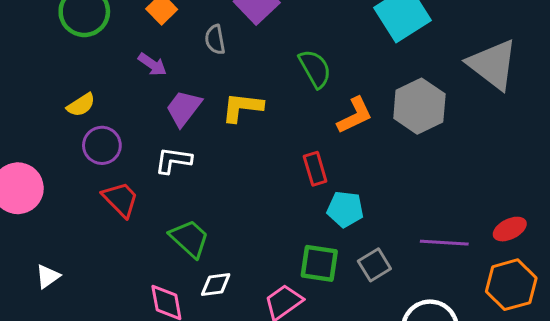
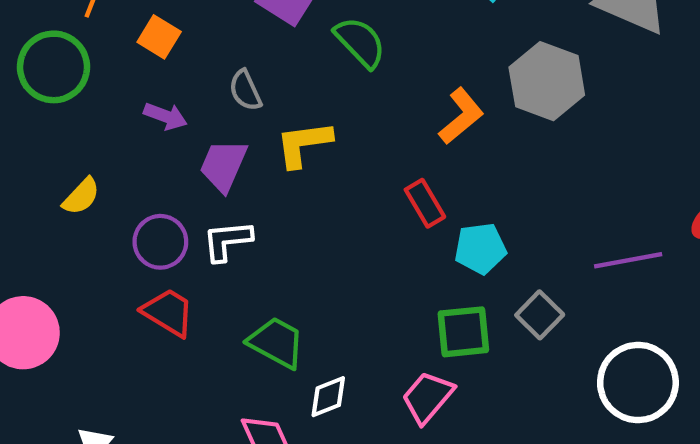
gray semicircle: (215, 40) -> (245, 90), moved
green semicircle: (315, 69) -> (360, 42), moved
purple circle: (102, 145) -> (160, 242), moved

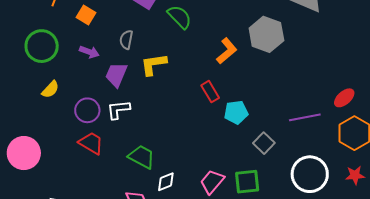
green circle: (54, 67) -> (42, 46), moved
gray semicircle: (245, 90) -> (126, 40), turned 36
green square: (463, 332) -> (247, 182), moved

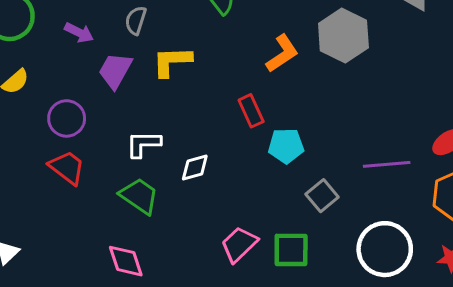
white L-shape: (118, 110) -> (143, 144), moved
white diamond: (166, 182) -> (195, 167), moved

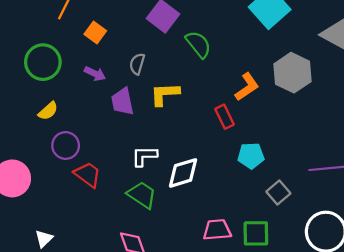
purple trapezoid: (115, 71) -> (123, 102), turned -40
red rectangle: (251, 111) -> (225, 117), moved
purple circle: (67, 118) -> (66, 146), moved
white diamond: (195, 167) -> (183, 173), size x1.5
pink trapezoid: (239, 244) -> (217, 230), turned 40

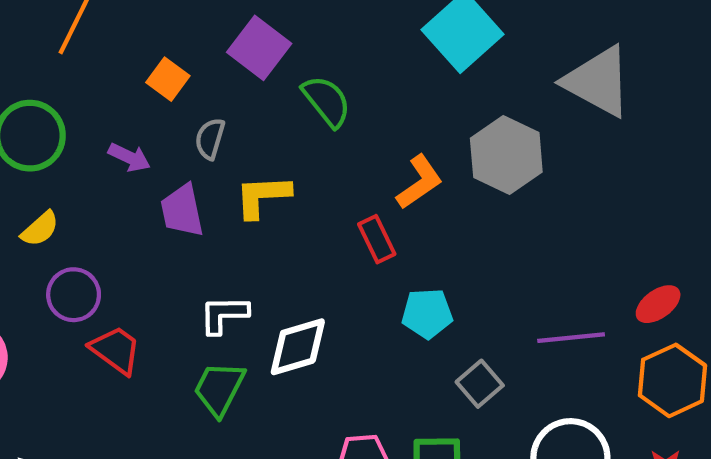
orange square: (95, 33) -> (168, 79), moved
green trapezoid: (142, 195) -> (219, 389), turned -96

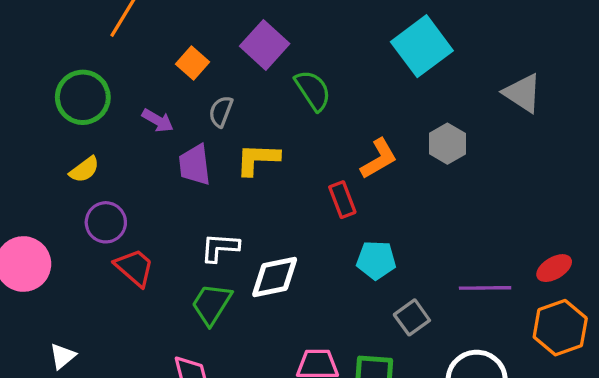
gray triangle: (598, 81) -> (523, 93), size x0.7
gray hexagon: (506, 155) -> (447, 144), size x0.7

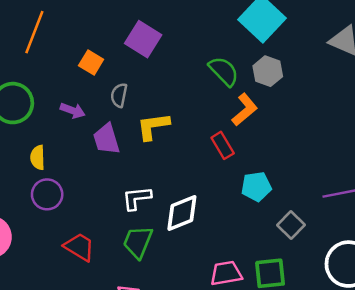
green semicircle: (313, 90) -> (224, 71), moved
gray hexagon: (447, 144) -> (268, 71), moved
yellow semicircle: (84, 170) -> (38, 158), moved, turned 135
red trapezoid: (134, 268) -> (79, 247), moved

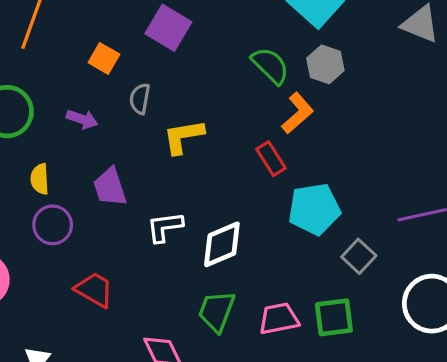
purple trapezoid: (106, 139) -> (110, 187), moved
cyan pentagon: (256, 187) -> (314, 209), size x1.4
green trapezoid: (138, 242) -> (217, 311), moved

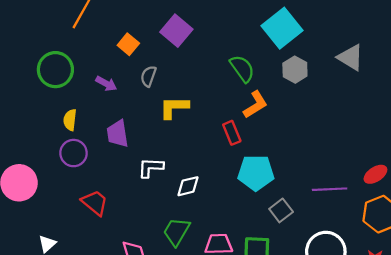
gray hexagon: (325, 64) -> (295, 70), moved
white diamond: (222, 244) -> (188, 186), size x0.7

